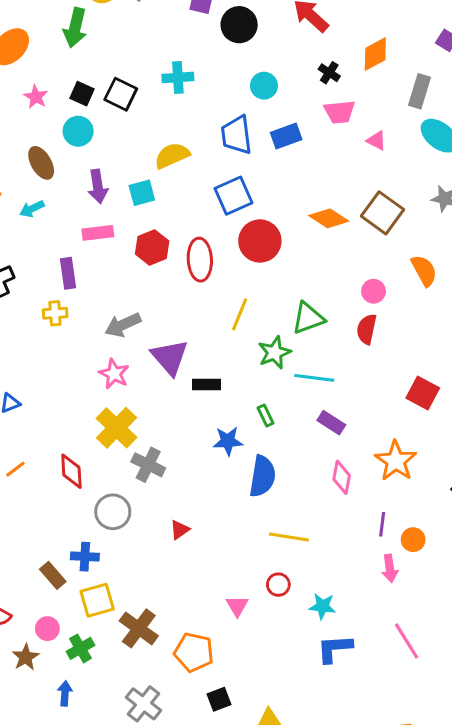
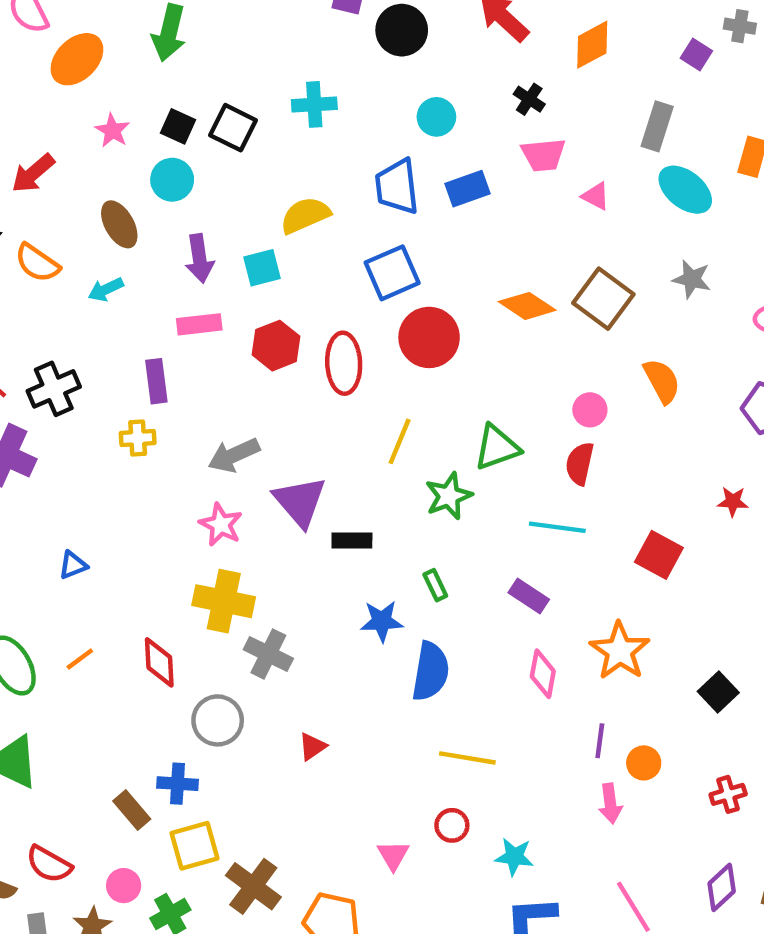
orange diamond: (375, 54) -> (592, 45), moved
cyan line: (314, 378) -> (557, 527), moved
yellow cross: (117, 428) -> (224, 601), turned -33

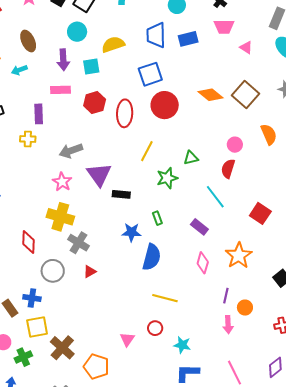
cyan circle: (172, 180) -> (77, 32), moved
green triangle: (497, 447) -> (191, 158), size x0.7
cyan line: (557, 527) -> (215, 197), turned 40
red triangle: (312, 746) -> (90, 272), moved

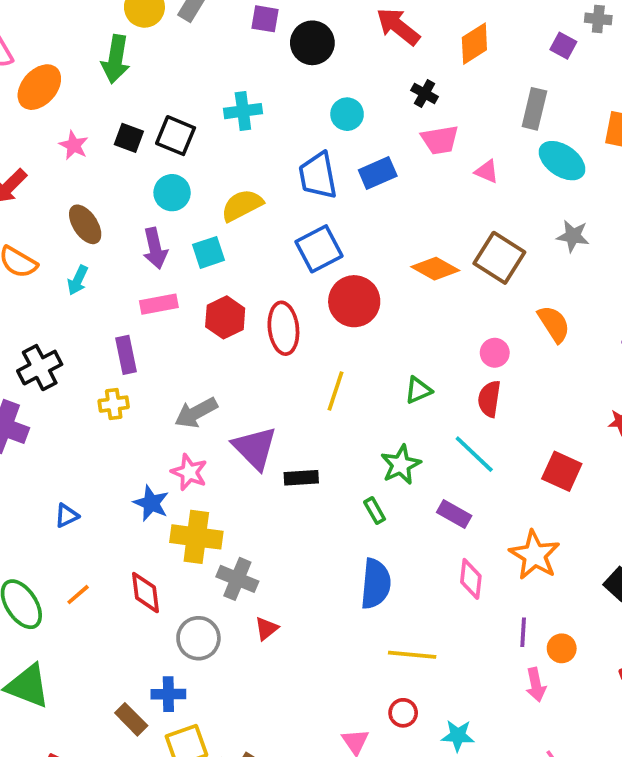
cyan arrow: (19, 70) -> (78, 280), turned -35
green star: (167, 178) -> (401, 465), moved
blue star: (131, 232) -> (151, 503), moved, turned 30

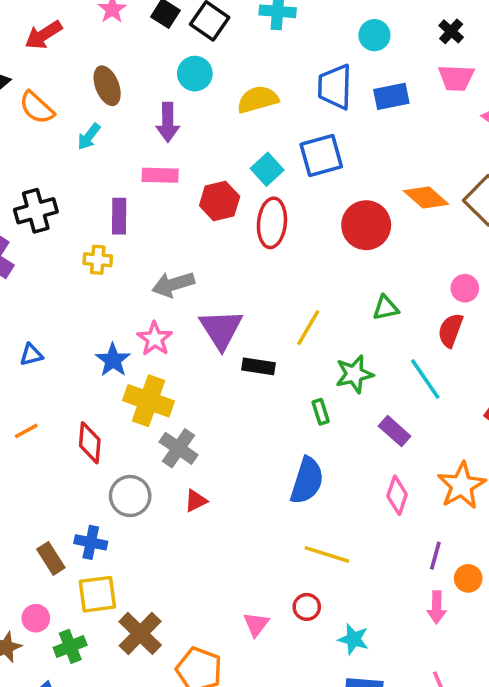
cyan square: (209, 252) -> (267, 169), moved, turned -36
red circle: (354, 301) -> (366, 225), moved
yellow line: (335, 391) -> (308, 328), moved

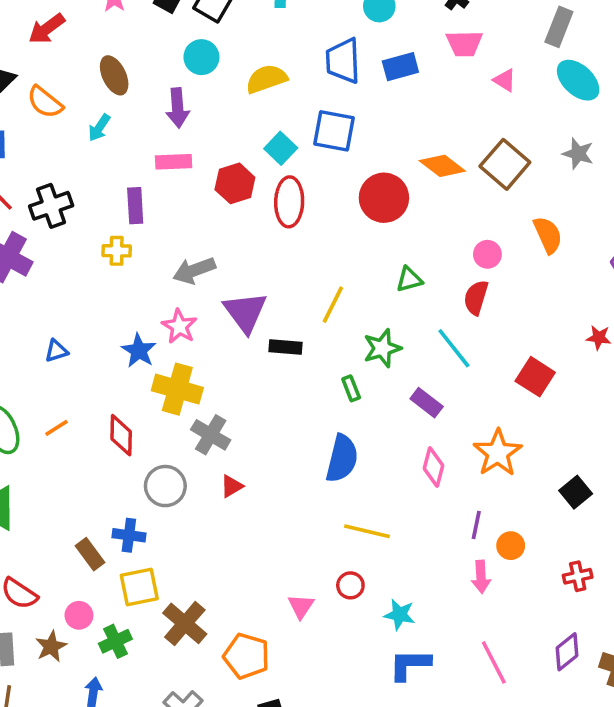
blue square: (321, 156) -> (334, 131), turned 30

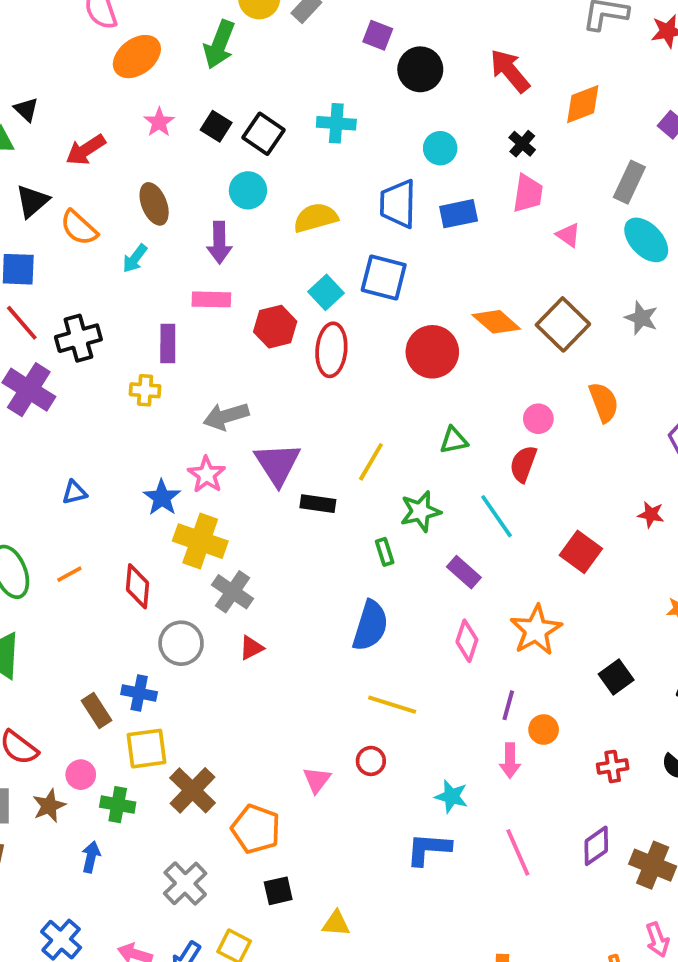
pink trapezoid: (464, 44) -> (528, 193), turned -84
cyan star: (400, 615) -> (451, 796), moved
green cross: (115, 641) -> (118, 805), turned 32

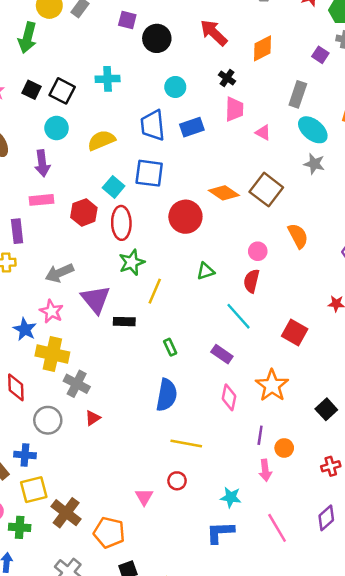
gray star: (641, 318) -> (314, 164), moved
green star: (420, 511) -> (132, 262), moved

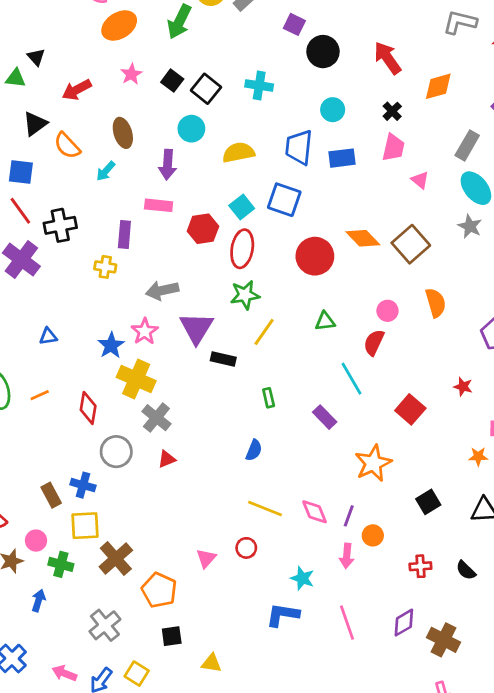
blue semicircle: (167, 395) -> (254, 450), size x0.6
pink diamond: (229, 397) -> (315, 512), moved, turned -45

